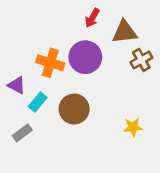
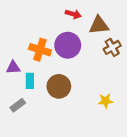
red arrow: (92, 18) -> (73, 14), turned -104
purple triangle: (17, 85) -> (13, 67), turned -32
cyan rectangle: (38, 102) -> (30, 81), turned -40

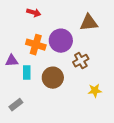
red arrow: (73, 14) -> (34, 13), moved
brown cross: (112, 47) -> (81, 61), moved
gray rectangle: (18, 105) -> (16, 105), moved

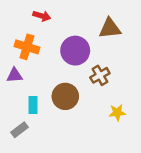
orange cross: (36, 45) -> (27, 47), moved
cyan rectangle: (27, 73) -> (33, 105), moved

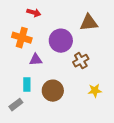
purple triangle: (15, 75) -> (36, 60), moved
brown circle: (65, 96) -> (53, 91), moved

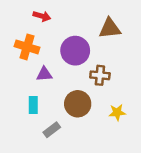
brown cross: (81, 61) -> (100, 75), turned 35
brown circle: (53, 91) -> (78, 104), moved
gray rectangle: (16, 105) -> (52, 130), moved

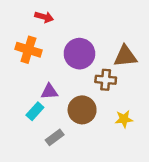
brown triangle: (110, 28) -> (125, 56), moved
purple triangle: (44, 74) -> (49, 92), moved
cyan rectangle: (33, 105) -> (35, 111), turned 42

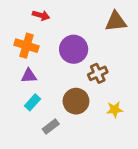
brown triangle: (125, 56) -> (116, 21), moved
brown cross: (106, 80) -> (98, 73), turned -30
purple triangle: (49, 92) -> (29, 76), moved

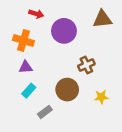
purple circle: (74, 49) -> (64, 31), moved

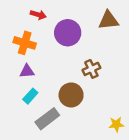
yellow star: (101, 97) -> (116, 124), moved
gray rectangle: (45, 112) -> (47, 119), size x1.5

